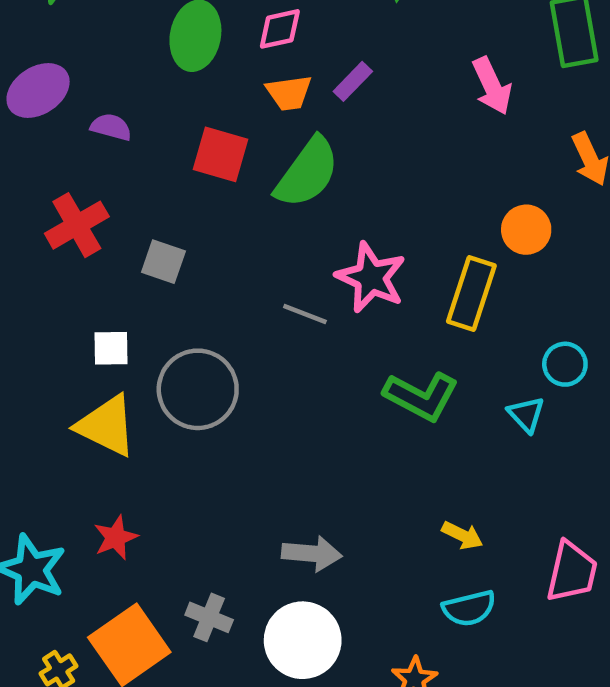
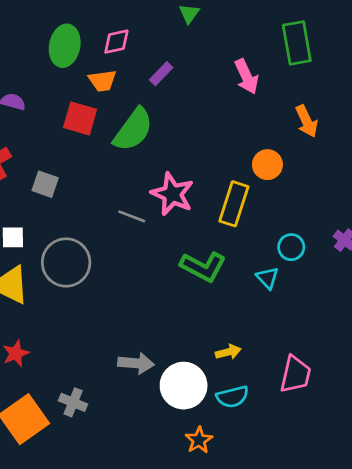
orange trapezoid: (289, 93) -> (102, 81), moved
yellow arrow: (462, 535) -> (228, 352), turned -40
white circle: (303, 640) -> (184, 386), moved

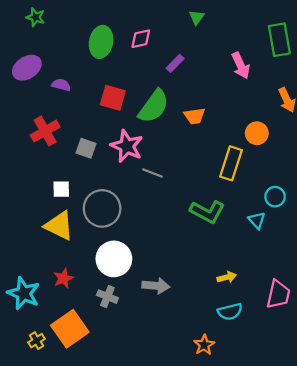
orange trapezoid: (102, 81) -> (194, 116), moved
pink star: (172, 194) -> (127, 146), moved
white circle: (184, 386) -> (114, 259), moved
gray cross: (73, 402) -> (107, 297), moved

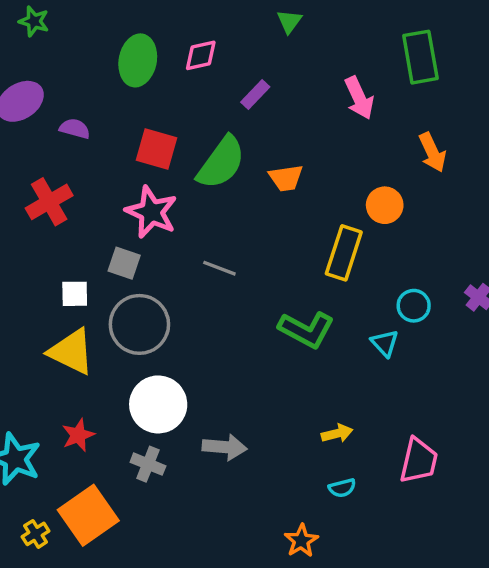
pink star: (127, 146) -> (151, 212), moved
gray square: (86, 148) -> (124, 263), moved
cyan semicircle: (230, 312) -> (342, 488), size x0.7

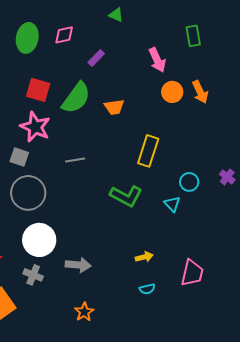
green triangle: (289, 21) -> (116, 15), turned -42
green rectangle: (420, 57) -> (193, 36), size x0.7
orange circle: (385, 205) -> (172, 92), moved
gray line: (219, 268) -> (75, 160), turned -30
orange star: (301, 541) -> (84, 312), moved

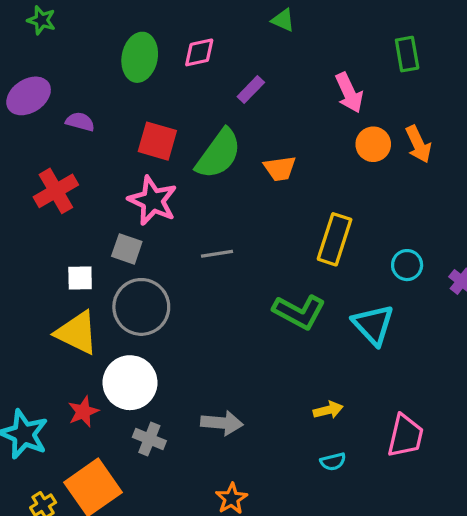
cyan circle: (189, 182) -> (407, 265), moved
cyan triangle: (172, 204) -> (373, 325), size x1.6
white circle: (39, 240) -> (130, 383), moved

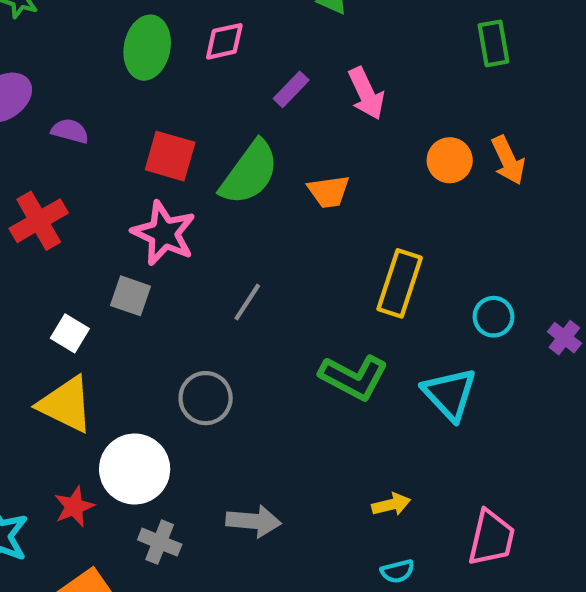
pink arrow: (349, 93) -> (366, 93), moved
gray line: (217, 254) -> (247, 302), turned -48
white square: (80, 278) -> (70, 333), turned 32
gray circle: (141, 307) -> (206, 398), moved, size x0.7

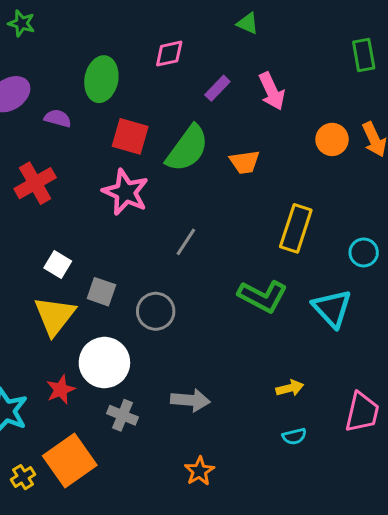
green ellipse: (147, 48) -> (101, 79), moved
gray square: (130, 296) -> (101, 292), moved
yellow triangle: (66, 404) -> (55, 316), turned 42

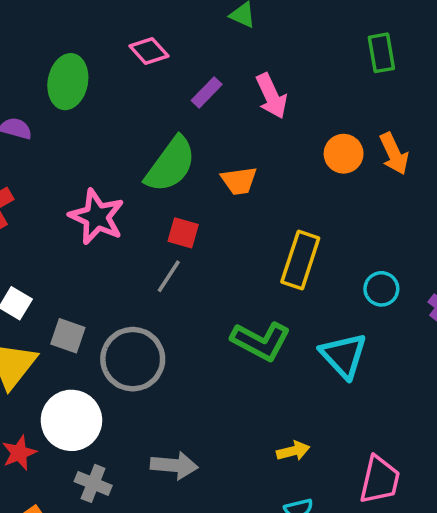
pink diamond: (169, 54) -> (149, 51), turned 60
red square: (130, 136) -> (183, 233), moved, size x0.7
gray circle: (156, 311) -> (133, 359), size x1.4

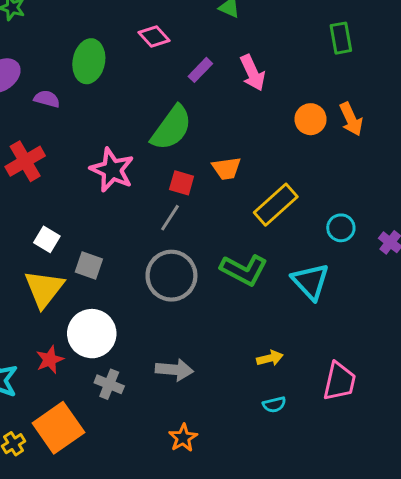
orange trapezoid: (239, 181) -> (226, 168), moved
yellow rectangle: (300, 260) -> (276, 205), turned 30
gray circle: (133, 359) -> (171, 276), moved

